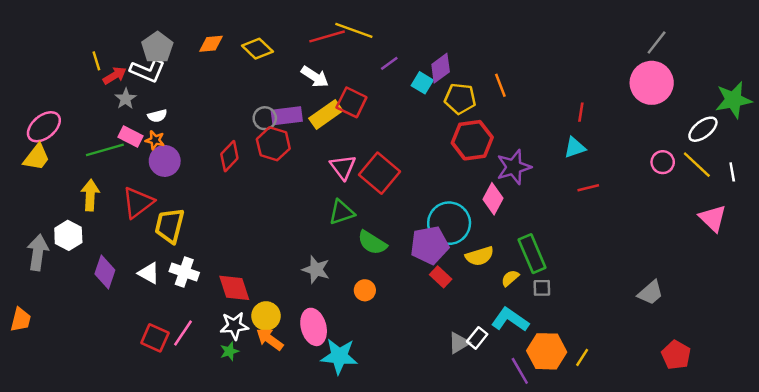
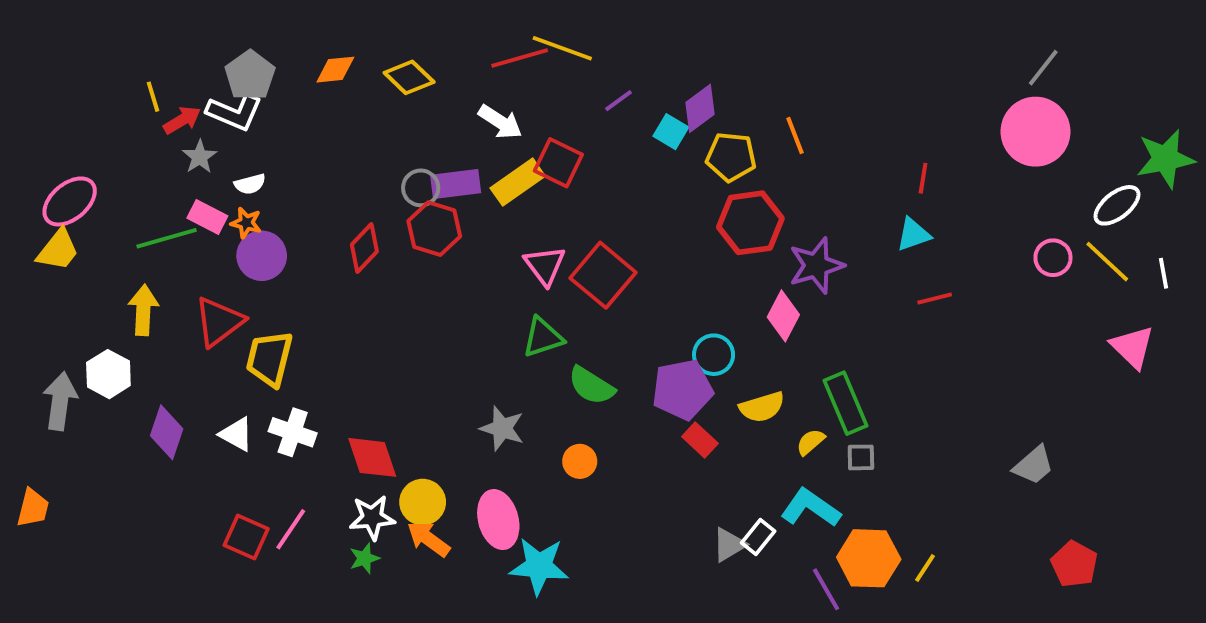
cyan circle: (449, 223) -> (714, 355), size x0.6

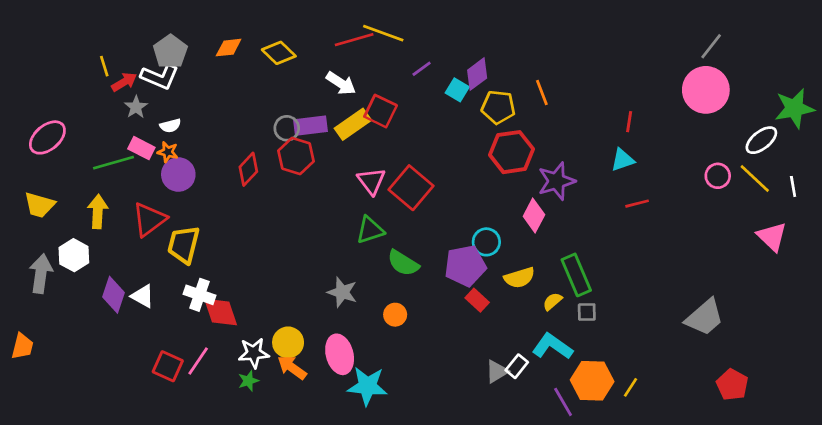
yellow trapezoid: (58, 250) -> (39, 205), moved, turned 68
white triangle: (236, 434) -> (143, 296), moved
red diamond: (372, 457) -> (221, 312), moved
gray trapezoid: (1034, 465) -> (705, 317), size x1.4

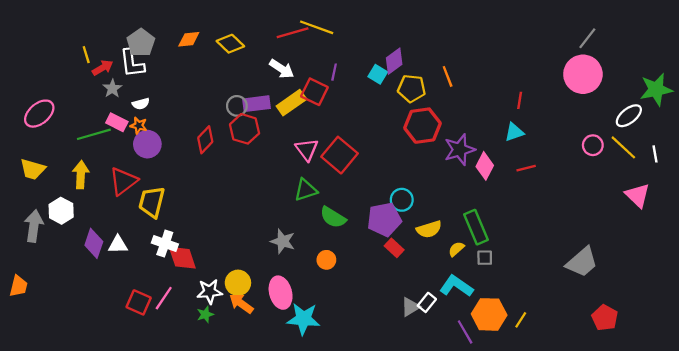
purple line: (422, 69) -> (334, 72), moved, turned -42
white L-shape: (160, 77) -> (132, 63), turned 60
pink diamond: (534, 215) -> (485, 166), moved
white triangle: (143, 296) -> (118, 245), turned -30

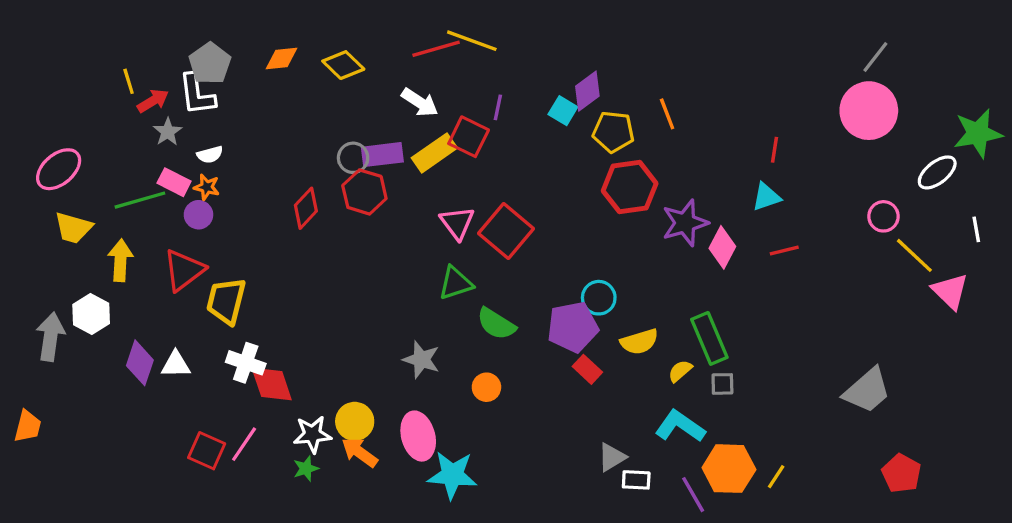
purple circle: (147, 144) -> (198, 215), moved, size x0.7
yellow line: (623, 147) -> (914, 255), moved
yellow trapezoid: (33, 169) -> (73, 228), moved
white rectangle: (427, 302) -> (636, 480), moved, turned 54

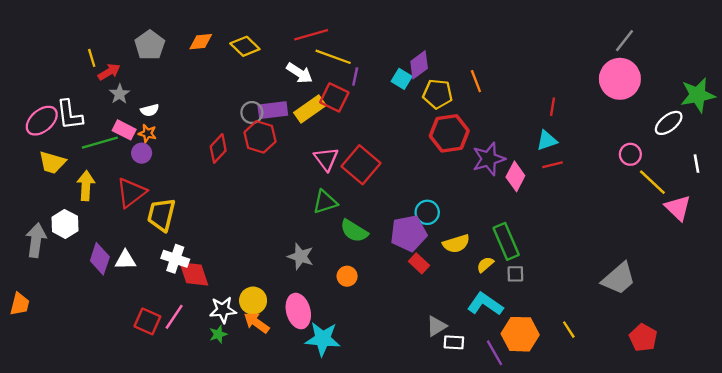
yellow line: (472, 41) -> (333, 57), moved
white L-shape: (197, 94) -> (70, 115), moved
red line: (784, 251) -> (553, 165), moved
yellow line: (776, 477) -> (569, 330), moved, turned -66

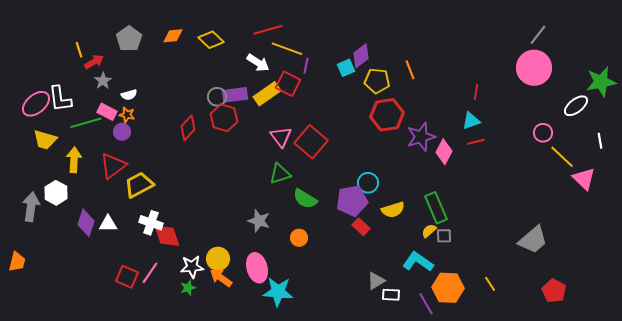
cyan square: (402, 79) -> (346, 68), turned 36
yellow trapezoid: (161, 215) -> (139, 185), turned 48
yellow semicircle: (485, 265) -> (429, 231), moved

